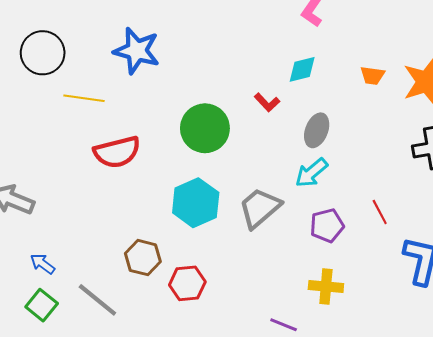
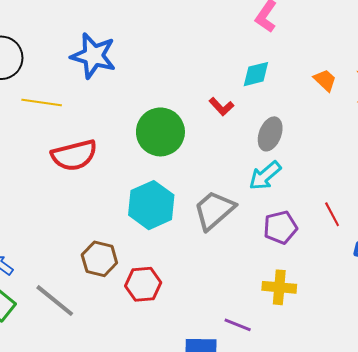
orange trapezoid: (372, 76) -> (325, 80), turned -145

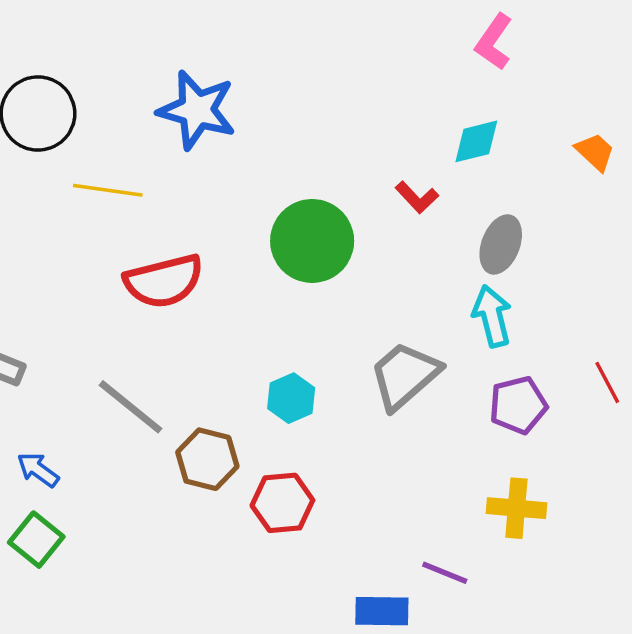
cyan arrow: (265, 176) -> (492, 316), turned 116
cyan hexagon: (151, 205) -> (291, 398), moved, size x0.6
gray line: (55, 301) -> (131, 407), moved

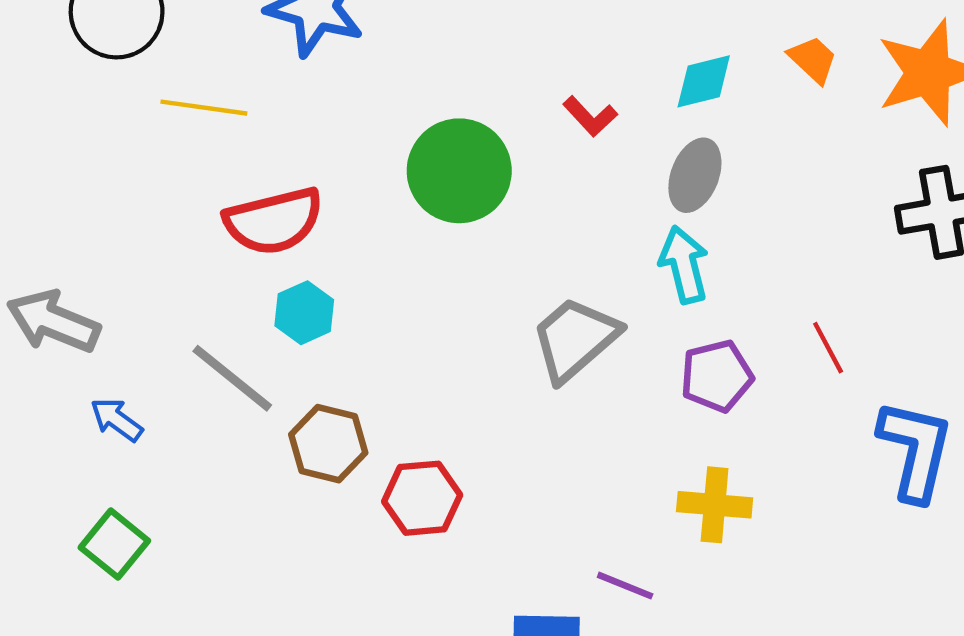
cyan diamond: (476, 141) -> (704, 81), moved
cyan hexagon: (291, 398) -> (304, 313), moved
blue arrow: (38, 470) -> (117, 420), moved

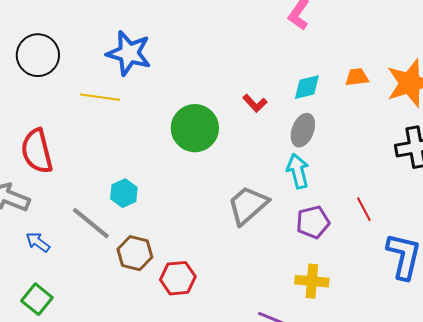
orange trapezoid: (813, 60) -> (357, 77), turned -50
yellow line: (204, 108) -> (100, 97), moved
red semicircle: (274, 221) -> (37, 151), moved, turned 90

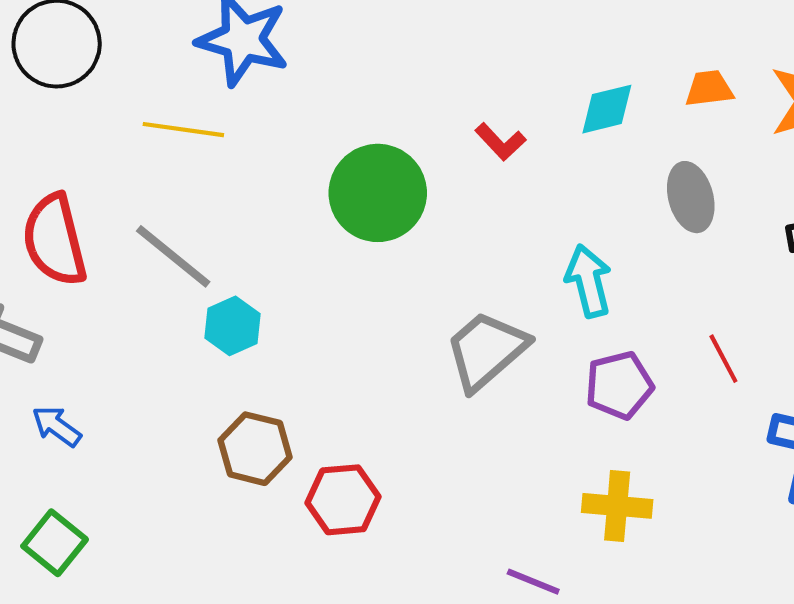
gray ellipse: (303, 130) -> (691, 197), moved, turned -36
gray line: (91, 223) -> (173, 256), moved

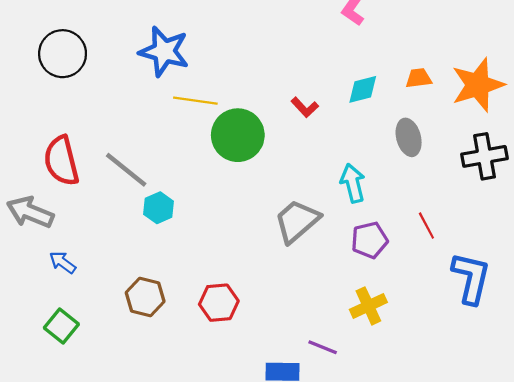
yellow line: (183, 130) -> (195, 101), moved
brown hexagon: (255, 449) -> (145, 297), moved
yellow cross: (617, 506) -> (368, 306), turned -30

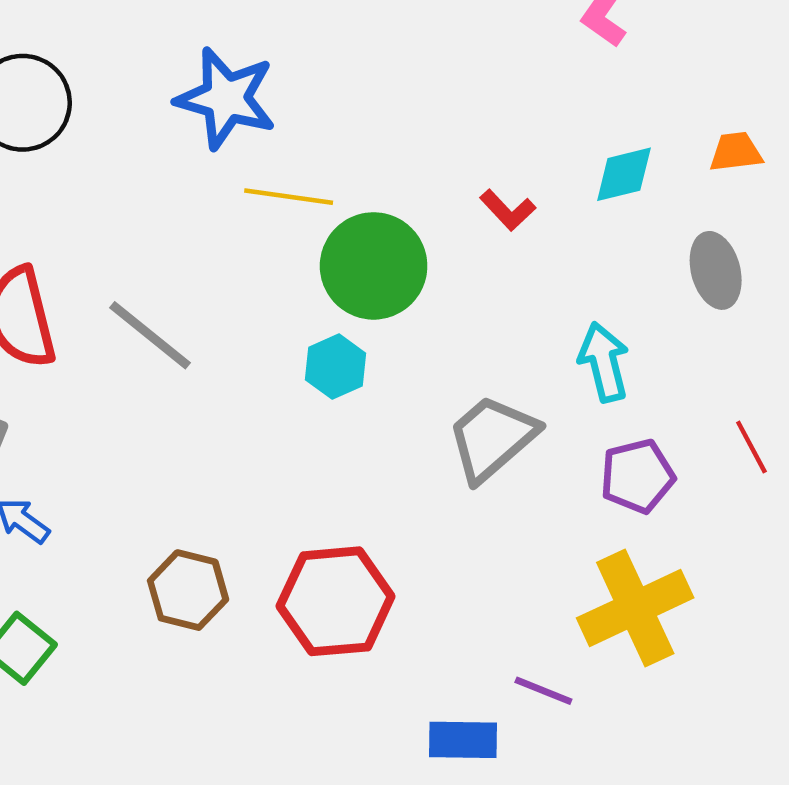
cyan hexagon: (159, 208) -> (336, 367), moved
red hexagon: (219, 303) -> (336, 601), size x1.4
yellow cross: (368, 306) -> (635, 608), size x1.5

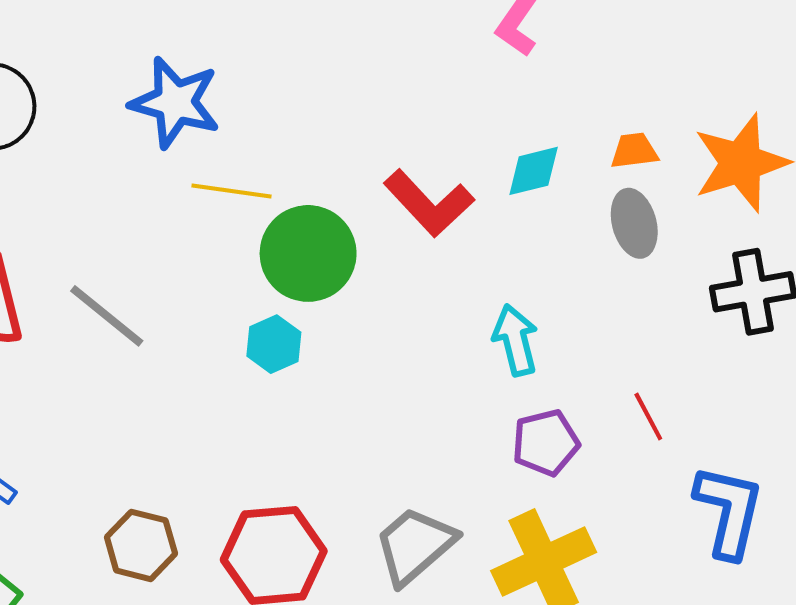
red L-shape: (508, 210) -> (429, 203), size x1.8
gray ellipse: (716, 270) -> (634, 223), moved
gray trapezoid: (492, 438) -> (415, 545), moved

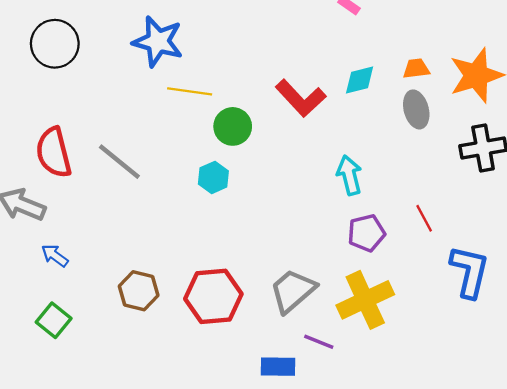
green circle: (308, 253) -> (233, 126), size x0.7

